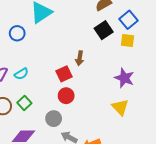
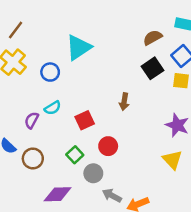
cyan semicircle: (21, 74) -> (53, 108), moved
red square: (64, 74) -> (85, 120), moved
green square: (24, 103) -> (75, 155), moved

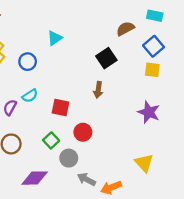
cyan triangle: (79, 47) -> (55, 38), size x0.6
black square: (153, 68) -> (106, 58), moved
red square: (85, 120) -> (61, 107), turned 36
yellow triangle: (172, 160) -> (144, 163), moved

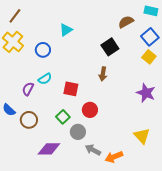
yellow square: (152, 70) -> (149, 57), turned 32

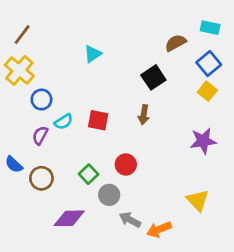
blue circle: (43, 50) -> (41, 100), moved
red square: (71, 89) -> (98, 120), moved
purple star: (146, 93) -> (203, 141), turned -30

